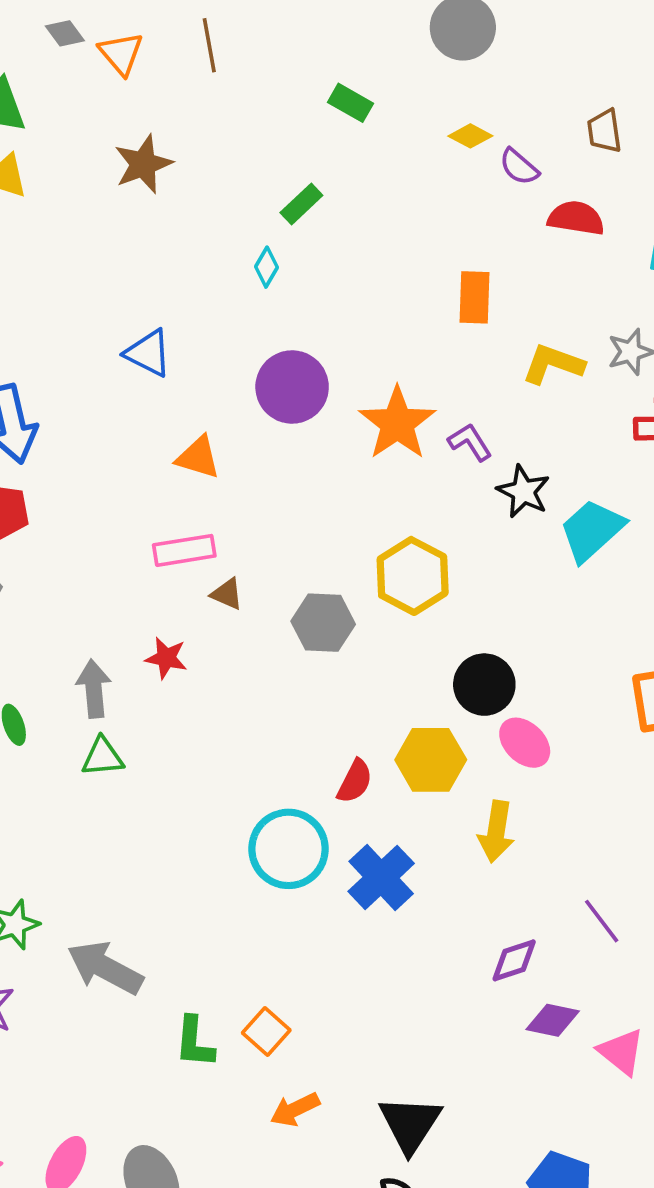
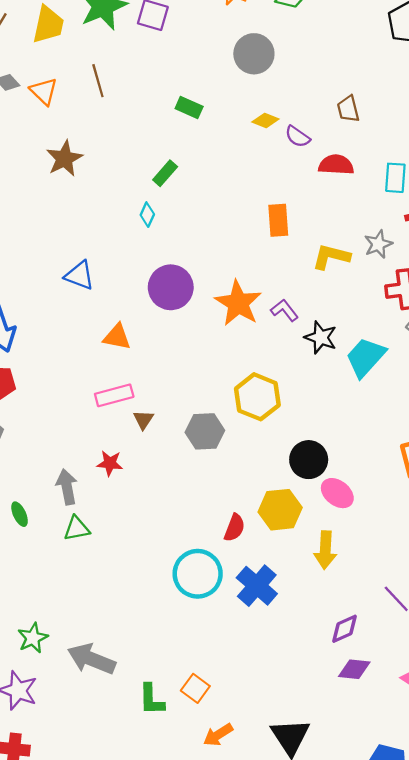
brown triangle: (227, 594) -> (143, 420), turned 45
purple diamond: (553, 1020) -> (354, 669), moved

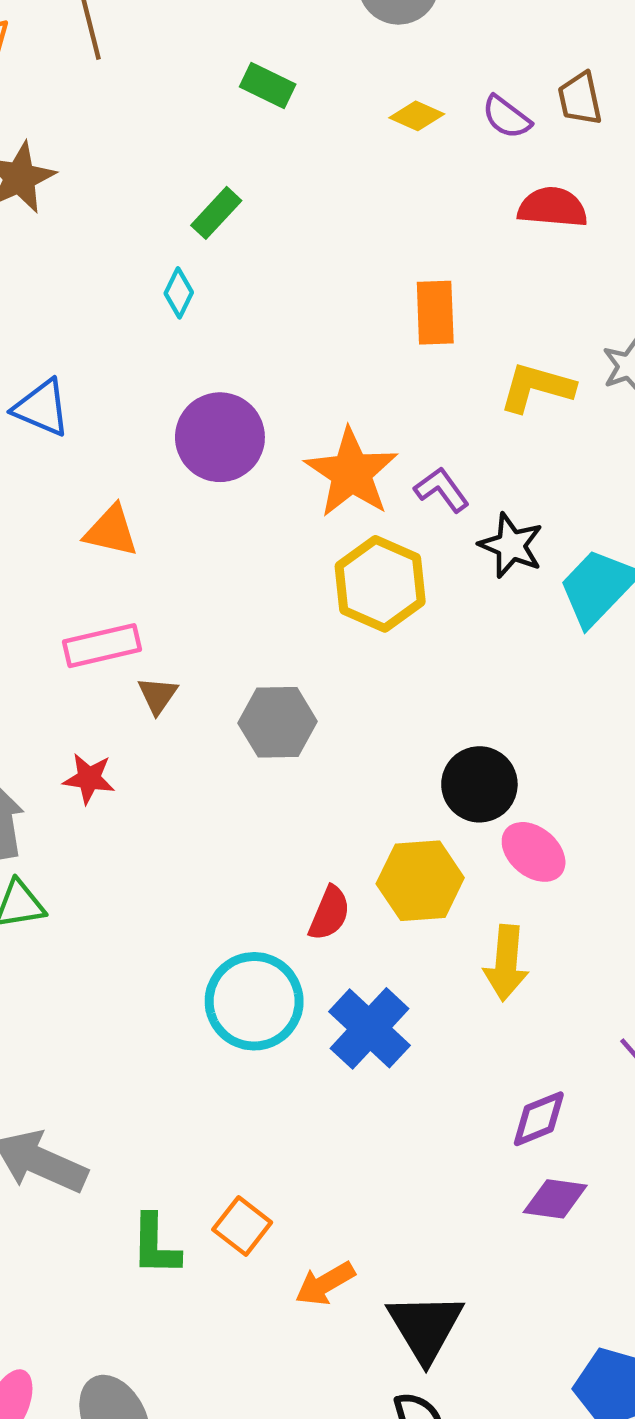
purple semicircle: (297, 137) -> (507, 117), moved
yellow hexagon: (257, 397) -> (380, 584), moved
orange arrow: (218, 735) -> (325, 1284), moved

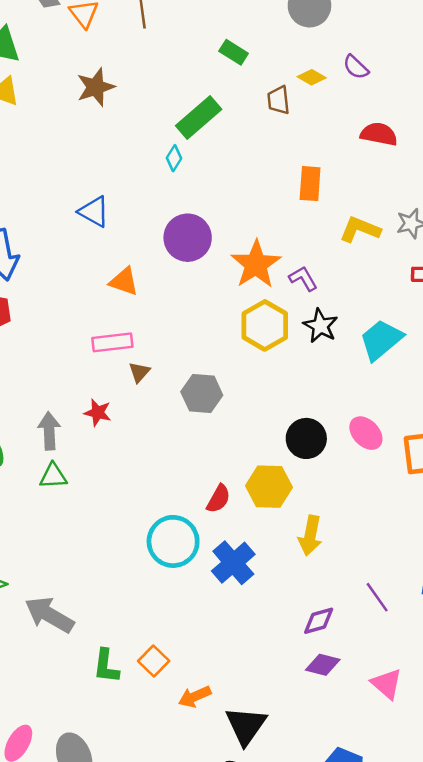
brown trapezoid: (580, 99) -> (279, 100), moved
purple semicircle: (507, 117) -> (356, 67), moved
green rectangle: (216, 213) -> (199, 117), size x1.6
black star: (511, 545) -> (320, 326), moved
pink ellipse: (534, 852) -> (366, 433), moved

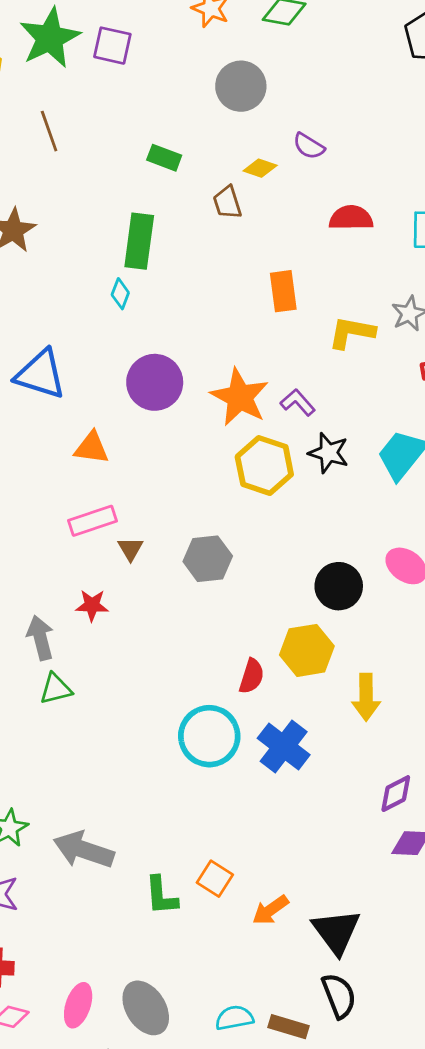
green rectangle: (199, 117) -> (139, 241), turned -30
blue triangle: (94, 212) -> (41, 374), size x1.4

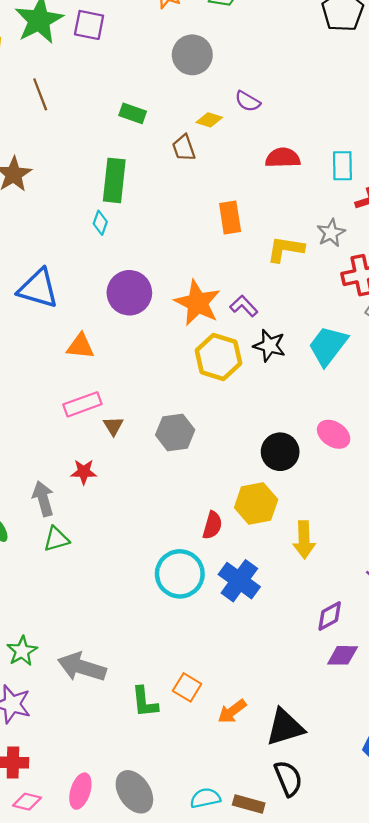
black triangle: (336, 932) -> (285, 727), turned 51

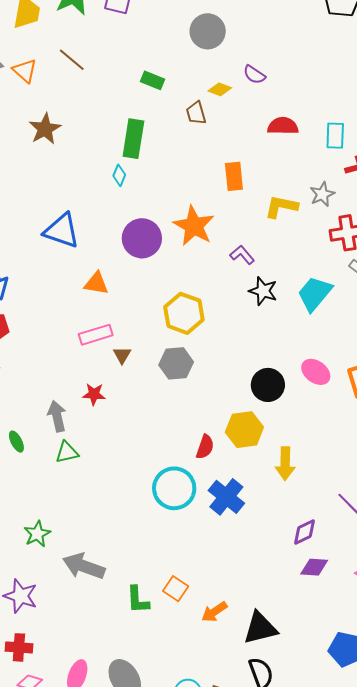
brown line: (40, 94) -> (72, 60), turned -32
orange star: (197, 303) -> (194, 226), moved
yellow hexagon: (218, 357) -> (184, 313), moved
green star: (22, 651) -> (37, 534), moved

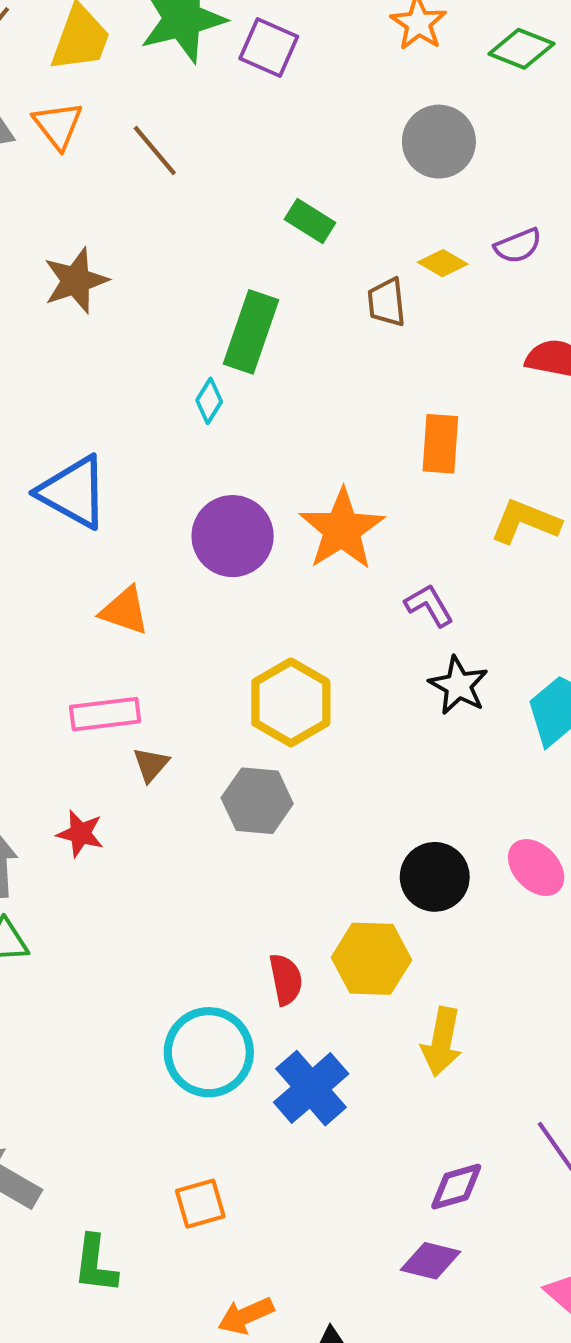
orange triangle: (25, 71) -> (58, 125), moved
purple semicircle: (254, 75) -> (518, 246), turned -65
red semicircle: (205, 447) -> (286, 979), turned -40
purple diamond: (314, 567) -> (430, 1261), moved
orange square: (176, 589) -> (200, 1204), moved, turned 30

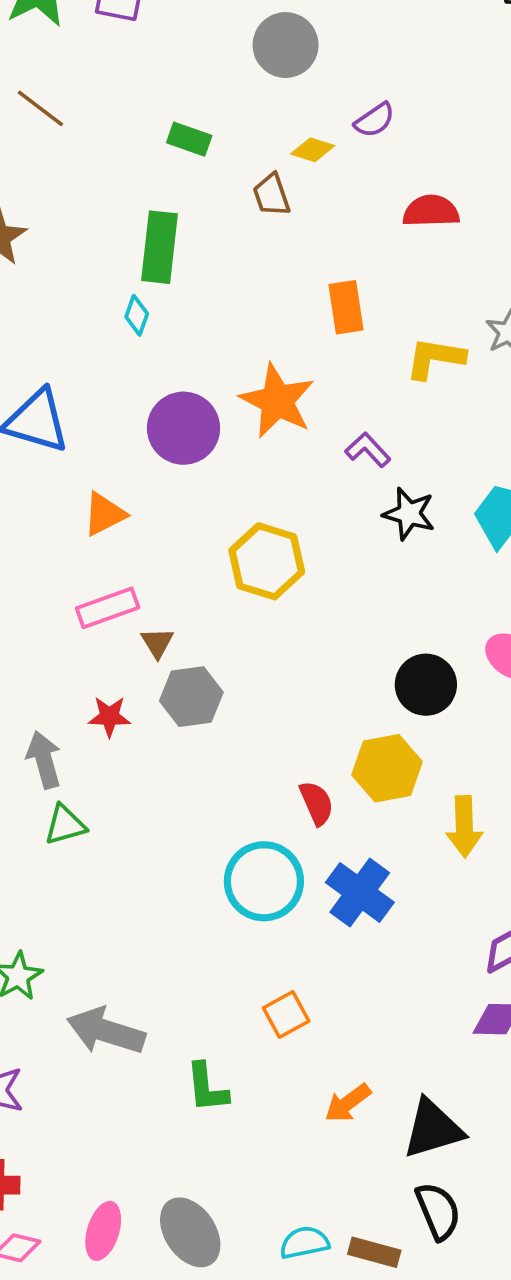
orange triangle: (125, 611) -> (104, 514), turned -33
gray hexagon: (257, 801) -> (191, 697), moved

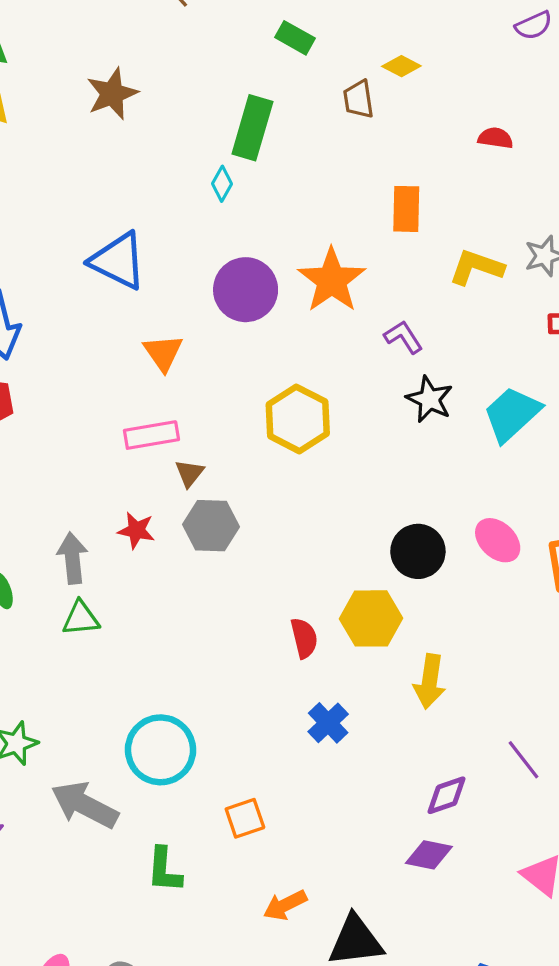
purple semicircle: (375, 120) -> (534, 25), moved
red semicircle: (431, 211) -> (495, 138), size x0.7
orange triangle: (104, 514) -> (163, 353), turned -48
cyan circle: (264, 881) -> (161, 750), moved
blue cross: (360, 892) -> (328, 723), size x0.7

